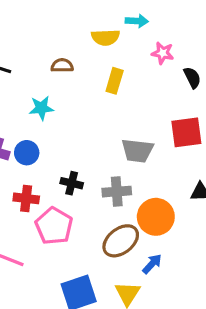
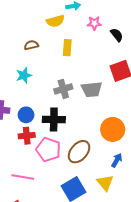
blue circle: (27, 153) -> (26, 115), moved
black cross: (72, 183) -> (54, 119), size x1.5
gray cross: (117, 192) -> (63, 89), moved
brown ellipse: (121, 241) -> (79, 152), moved

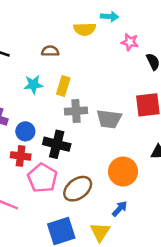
yellow rectangle: (67, 48) -> (63, 86), moved

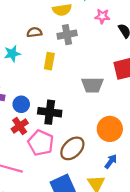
cyan star: (33, 85) -> (12, 54), moved
gray cross: (76, 111) -> (67, 35), moved
red cross: (21, 156) -> (20, 126), turned -35

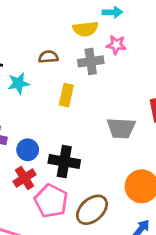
pink star: (102, 16) -> (116, 45), moved

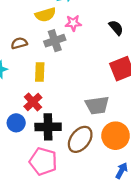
gray trapezoid: (121, 128) -> (97, 105), moved
red cross: (25, 178) -> (33, 102), moved
brown ellipse: (92, 210) -> (80, 139), moved

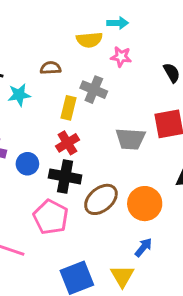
gray cross: (55, 41) -> (94, 90), moved, turned 30
red cross: (33, 102) -> (67, 143), moved
gray trapezoid: (97, 105) -> (130, 139), moved

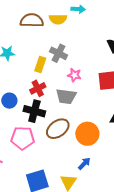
pink star: (121, 57) -> (74, 75), moved
brown semicircle: (51, 68) -> (32, 20), moved, size x1.6
gray trapezoid: (130, 139) -> (66, 96), moved
pink pentagon: (51, 217) -> (23, 138), turned -30

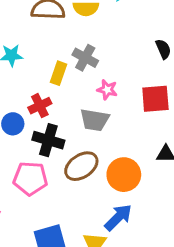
red cross: (38, 88) -> (40, 106), moved
blue arrow: (84, 164) -> (118, 217), size x1.5

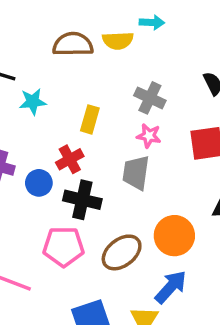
gray cross: (85, 58) -> (150, 98), moved
gray trapezoid: (95, 120) -> (136, 173), turned 92
brown ellipse: (81, 166) -> (122, 252), moved

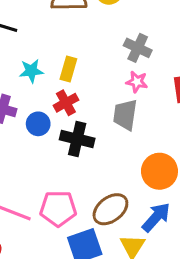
cyan star: (33, 102) -> (31, 71), moved
yellow rectangle: (90, 119) -> (68, 69), moved
pink pentagon: (64, 247) -> (58, 208), moved
brown ellipse: (122, 252) -> (110, 209), moved

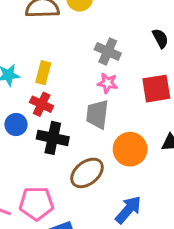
red cross: (66, 103) -> (42, 104), turned -35
orange circle: (159, 171) -> (130, 149), moved
brown ellipse: (110, 209) -> (87, 173), moved

